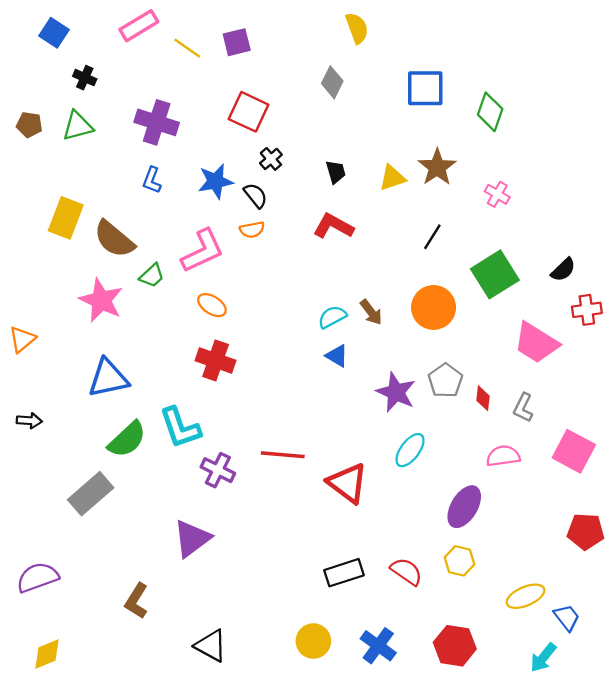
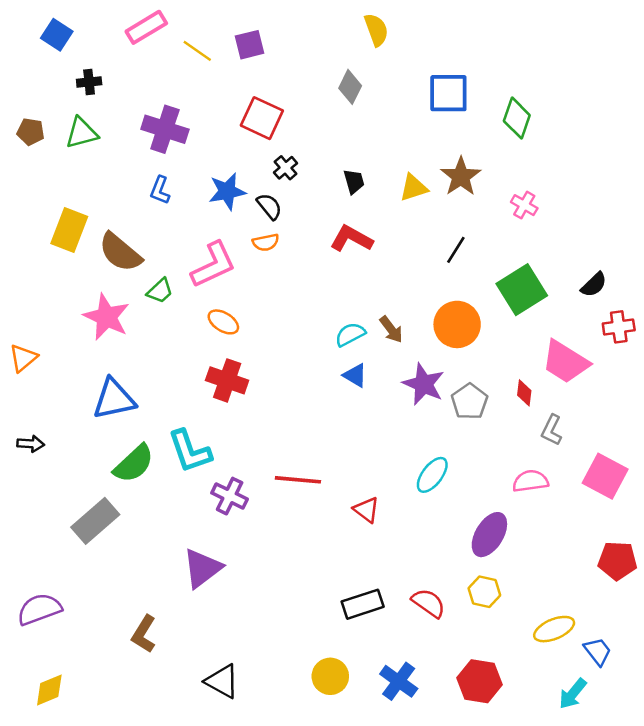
black cross: (85, 78) -> (89, 82), turned -30
purple star: (396, 392) -> (424, 384), moved
red diamond: (483, 398) -> (524, 393), moved
red triangle: (348, 483) -> (366, 510), size x0.6

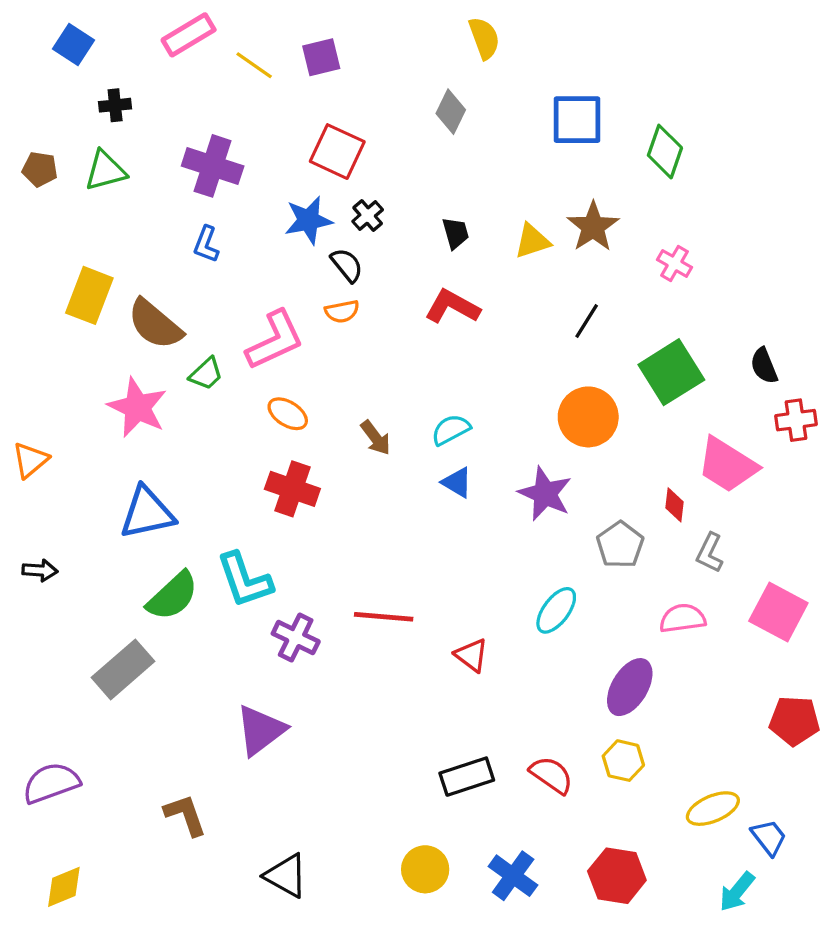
blue star: (227, 191) -> (308, 220), moved
black semicircle: (594, 285) -> (764, 366), turned 112
brown arrow: (391, 329) -> (376, 438), moved
gray pentagon: (470, 402) -> (620, 545), moved
brown L-shape: (144, 634) -> (185, 815), turned 129

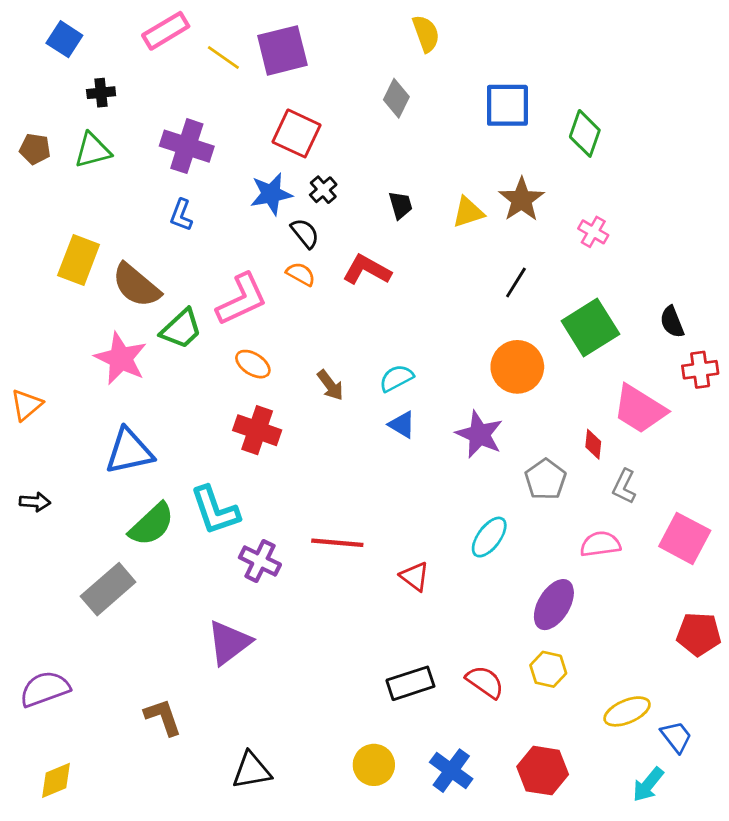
purple square: (321, 57) -> (282, 50), size x1.5
red L-shape: (452, 307) -> (367, 270), moved
orange semicircle: (342, 311) -> (301, 274), turned -140
green trapezoid: (206, 374) -> (181, 329), size x1.4
black triangle: (286, 876) -> (252, 771), turned -39

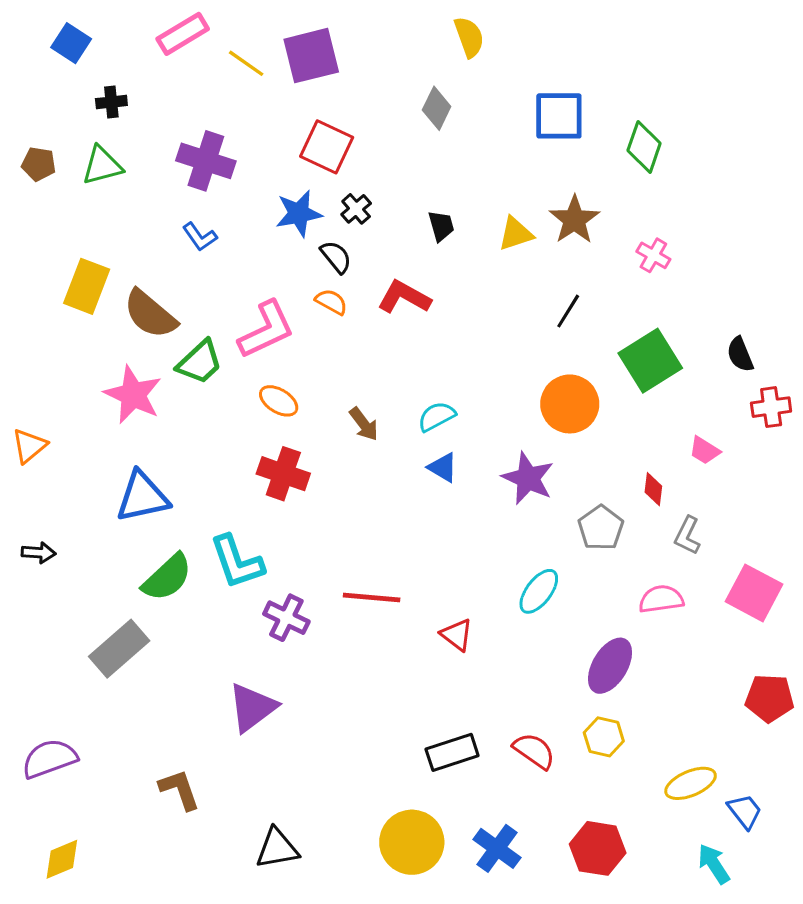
blue L-shape: (181, 215) -> (200, 237), turned -56
pink trapezoid: (640, 409) -> (704, 450), size x0.5
yellow circle: (374, 765) -> (412, 842), size x1.4
cyan arrow: (648, 785) -> (714, 864), turned 108

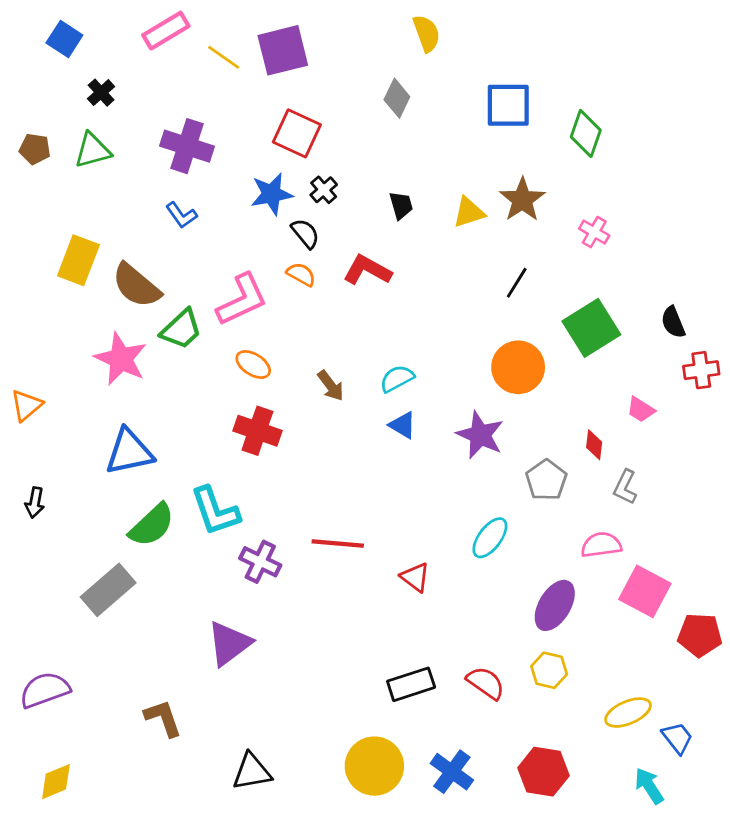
black cross: (111, 102) -> (101, 93), turned -36
black arrow: (39, 553) -> (35, 503), turned 96
pink square: (754, 593) -> (645, 591), moved

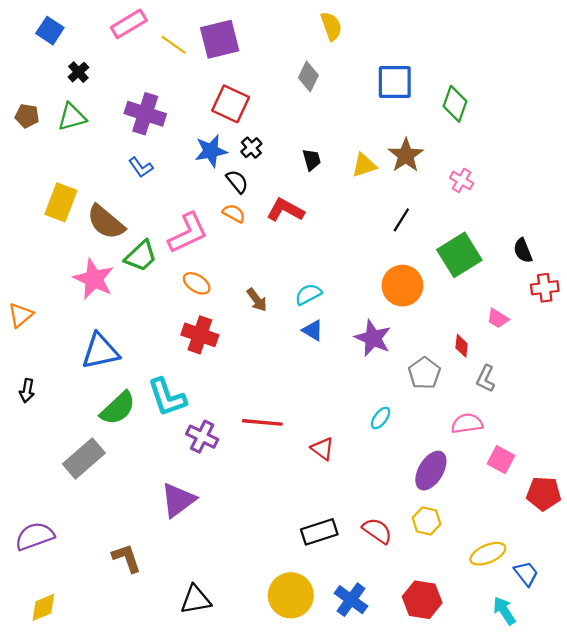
cyan ellipse: (490, 538) -> (381, 418), size x0.7
pink square: (645, 591) -> (501, 460), size x0.7

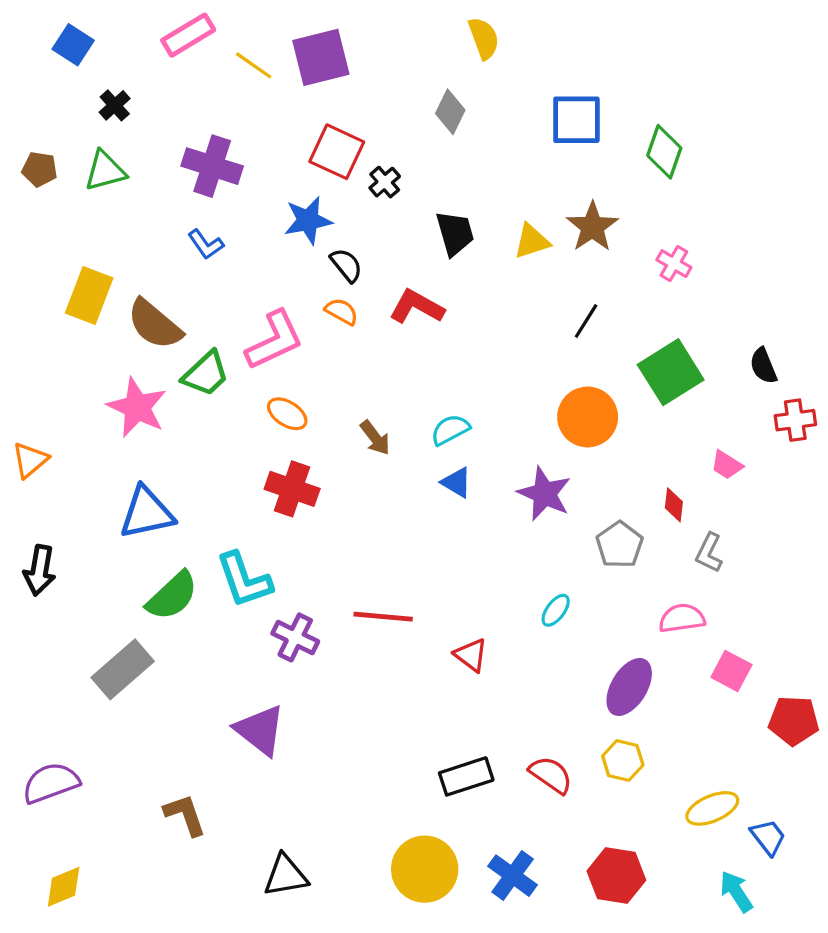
black cross: (251, 148) -> (385, 182), moved
black trapezoid: (312, 160) -> (455, 233), size x1.4
black arrow: (27, 391) -> (40, 570), size x1.4
purple triangle: (178, 500) -> (260, 730), turned -45

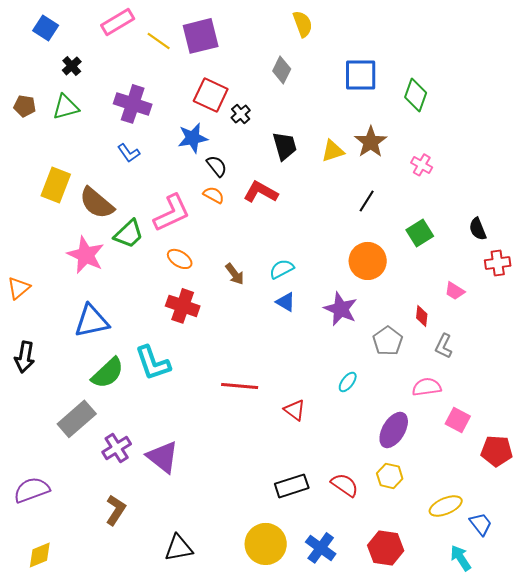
green square: (671, 372) -> (420, 233), size x0.7
purple cross: (295, 637) -> (117, 448), moved, turned 32
brown L-shape: (185, 815) -> (116, 510), turned 52

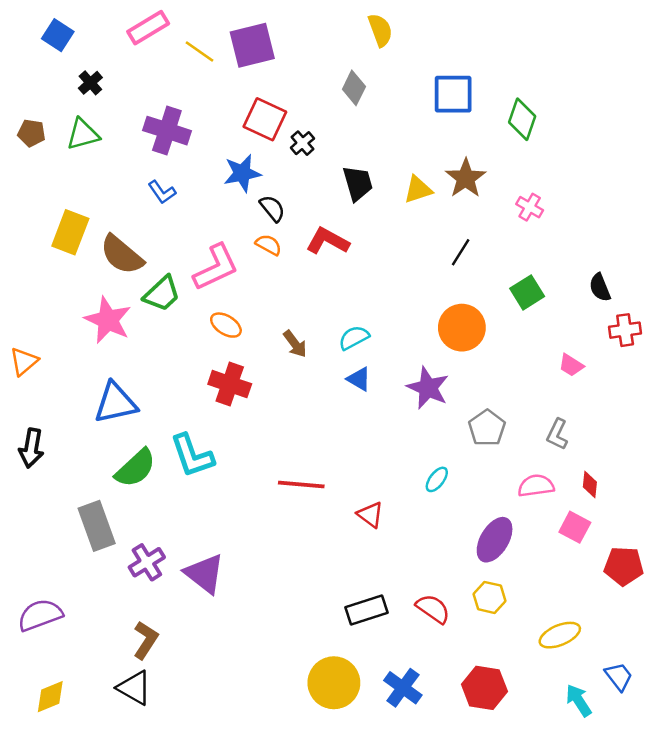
red diamond: (422, 316) -> (590, 484), moved
gray rectangle: (77, 419) -> (97, 526), turned -69
blue trapezoid: (481, 524) -> (619, 676), moved
black triangle: (179, 548) -> (134, 688), moved, turned 40

